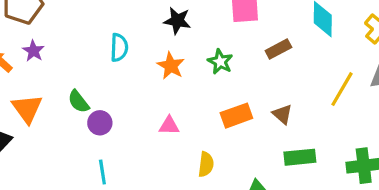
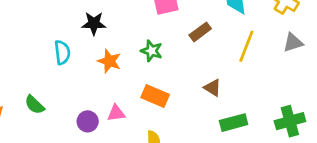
black star: (177, 21) -> (94, 23), moved
yellow line: (342, 89) -> (246, 46), moved
orange rectangle: (236, 116) -> (155, 96), moved, turned 52
purple circle: (100, 123) -> (88, 121), moved

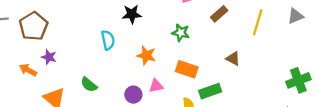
orange star: (109, 61) -> (146, 55), moved
green rectangle: (234, 123) -> (210, 91), moved

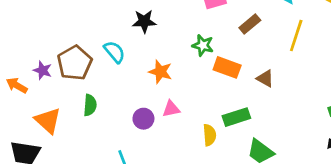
brown pentagon: (33, 26) -> (75, 63), moved
cyan semicircle: (108, 40) -> (115, 52), turned -30
orange rectangle: (187, 69) -> (227, 67), moved
green semicircle: (89, 85) -> (90, 105), turned -126

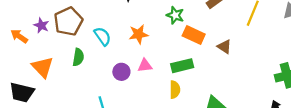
cyan semicircle: (115, 52) -> (103, 36), moved
orange star: (160, 72) -> (138, 34), turned -30
green rectangle: (236, 117) -> (182, 66), moved

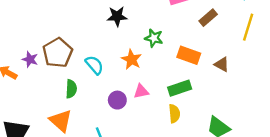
green star: (175, 15) -> (154, 38), moved
orange star: (138, 34) -> (132, 59), turned -30
orange triangle: (43, 67) -> (61, 121), moved

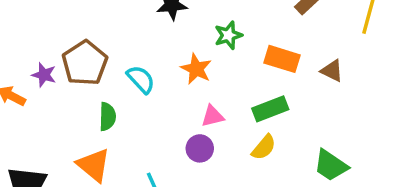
green star: (154, 38) -> (228, 35), turned -30
purple circle: (117, 100) -> (200, 148), moved
yellow semicircle: (174, 114) -> (264, 147), turned 48

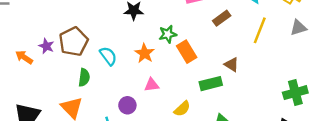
orange rectangle: (282, 59) -> (187, 52), moved, turned 35
green rectangle: (270, 109) -> (211, 84), moved
purple circle: (200, 148) -> (127, 105), moved

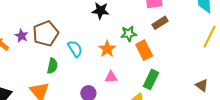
brown rectangle: (222, 18) -> (160, 23), moved
brown triangle: (232, 64) -> (202, 85), moved
green rectangle: (211, 84) -> (151, 79), moved, turned -54

